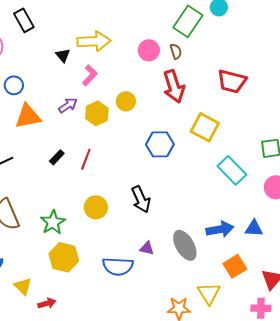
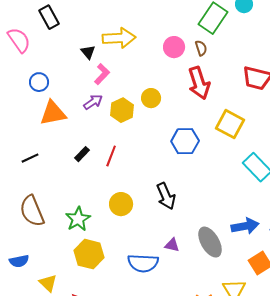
pink L-shape: (90, 75) -> (102, 74), moved

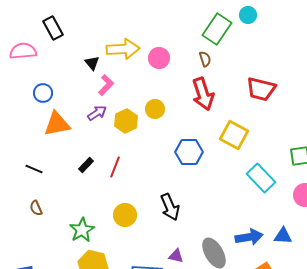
pink semicircle: (19, 40) -> (23, 51), turned -60
pink circle: (174, 47) -> (159, 58), moved
black line: (30, 158) -> (34, 169), turned 48
brown semicircle: (32, 211) -> (36, 208), moved, size x0.5

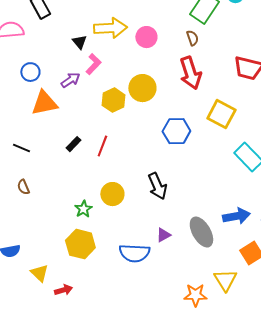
yellow circle: (155, 109) -> (142, 88), size x1.4
purple arrow: (97, 113) -> (70, 80), moved
green star: (82, 230) -> (83, 209), moved, size x0.7
purple triangle: (176, 256) -> (163, 235), turned -42

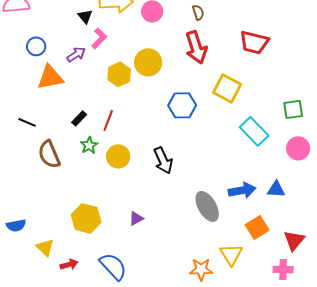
brown semicircle: (23, 187) -> (49, 154), moved, size x1.8
yellow circle: (112, 194) -> (118, 156), moved
green star: (83, 209) -> (89, 145), moved
purple triangle: (163, 235) -> (136, 218), moved
blue semicircle: (134, 253) -> (113, 266), moved, turned -136

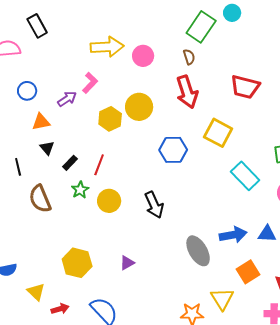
black triangle: (85, 16) -> (47, 148), moved
orange triangle: (50, 77) -> (41, 122), size x0.7
black line: (27, 122) -> (18, 167), turned 54

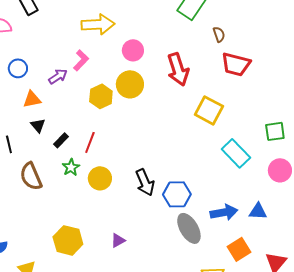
pink circle: (143, 56) -> (133, 50), moved
brown semicircle: (189, 57) -> (219, 34), moved
blue hexagon: (173, 150) -> (177, 194), moved

